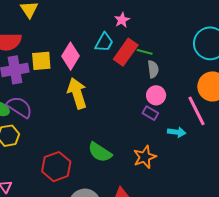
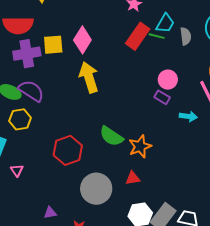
cyan trapezoid: (104, 42) -> (165, 23), moved
gray semicircle: (153, 69) -> (186, 36), moved
orange star: (145, 157) -> (140, 146), moved

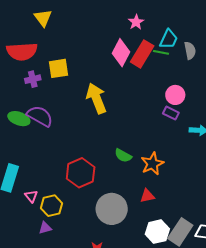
pink diamond: (82, 40) -> (121, 53), moved
purple cross: (27, 54) -> (33, 79), size x0.6
yellow hexagon: (20, 119) -> (52, 206), moved
green semicircle: (111, 136) -> (123, 156), size x0.7
purple triangle: (50, 213) -> (45, 228), moved

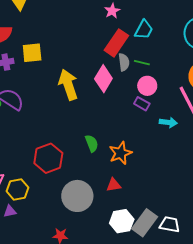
gray semicircle: (190, 51) -> (124, 62), moved
green line: (161, 52) -> (142, 63), moved
pink diamond: (121, 53) -> (103, 79), moved
green semicircle: (123, 156) -> (92, 143), turned -144

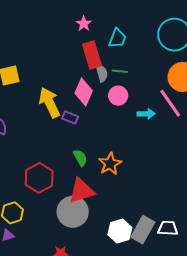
red rectangle: (116, 43) -> (92, 55), turned -44
pink circle: (147, 86) -> (118, 96), moved
purple rectangle: (142, 104) -> (70, 118), moved
cyan arrow: (168, 122) -> (146, 114), moved
red triangle: (114, 185) -> (82, 191), moved, size x1.8

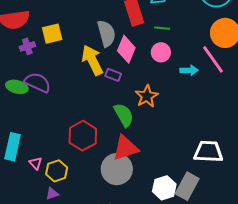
gray semicircle: (102, 73) -> (106, 33), moved, size x1.5
green semicircle: (80, 158) -> (124, 115), size x1.4
orange star: (110, 164) -> (147, 96), moved
white trapezoid: (168, 228) -> (208, 152), moved, size x1.4

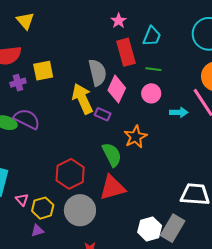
gray circle: (117, 169) -> (80, 210), moved

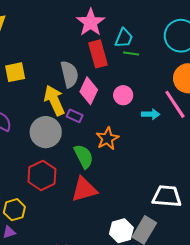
pink star: (119, 21) -> (91, 22), size x1.8
green line: (153, 69) -> (131, 53), moved
gray circle: (80, 210) -> (46, 132), moved

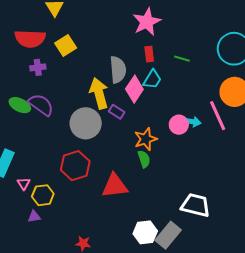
cyan trapezoid: (124, 38) -> (152, 79), moved
red rectangle: (98, 54) -> (149, 54), size x0.6
yellow square: (15, 72) -> (66, 46), moved, turned -30
pink circle: (123, 95) -> (179, 125), moved
green semicircle: (84, 156) -> (144, 159), moved, size x0.7

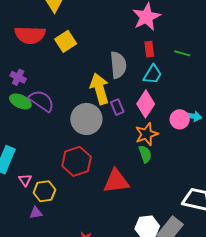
purple cross: (38, 67) -> (18, 77), moved, turned 35
pink diamond: (134, 89) -> (146, 104), moved
purple rectangle: (117, 112) -> (117, 107), turned 35

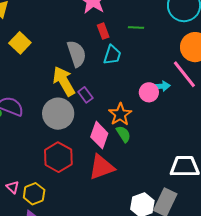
pink diamond: (146, 104) -> (99, 135), moved

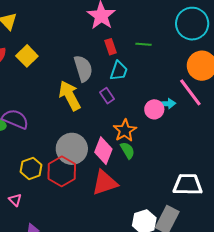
purple rectangle: (85, 95) -> (107, 96), moved
gray circle: (58, 114) -> (72, 149), moved
yellow hexagon: (34, 194) -> (31, 168), moved

